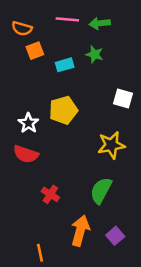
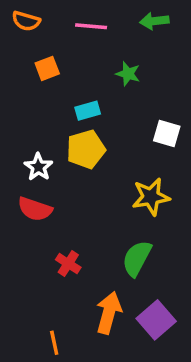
green arrow: (100, 23) -> (154, 21), moved
orange semicircle: (22, 29) -> (26, 21), moved
cyan rectangle: (65, 65) -> (88, 111), moved
purple square: (115, 236) -> (156, 320), size x1.5

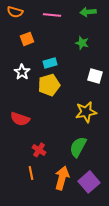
green star: (128, 74) -> (82, 43), moved
white star: (38, 167) -> (22, 72), moved
orange line: (54, 343) -> (31, 173), moved

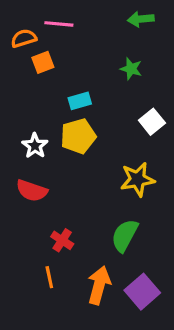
orange semicircle: (15, 12) -> (24, 38), moved, turned 147
pink line: (52, 15) -> (59, 24), moved
white star: (22, 72) -> (35, 146), moved
white square: (95, 76) -> (152, 122), turned 35

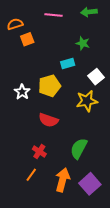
pink line: (59, 24) -> (53, 15), moved
cyan rectangle: (80, 101) -> (68, 64), moved
yellow star: (137, 179) -> (87, 101), moved
red semicircle: (32, 191) -> (48, 120), moved
orange line: (49, 277) -> (31, 175), turned 48

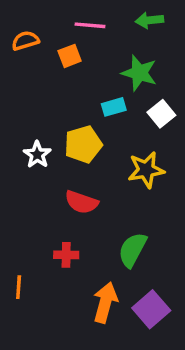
orange square: (27, 39) -> (70, 56), moved
green star: (83, 43) -> (139, 73), size x1.5
white square: (96, 77) -> (161, 114), moved
red cross: (39, 151) -> (66, 255), turned -32
orange line: (31, 175) -> (19, 287), moved, turned -32

